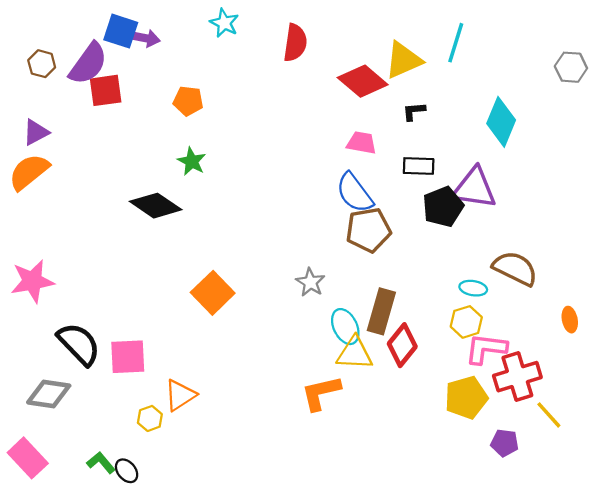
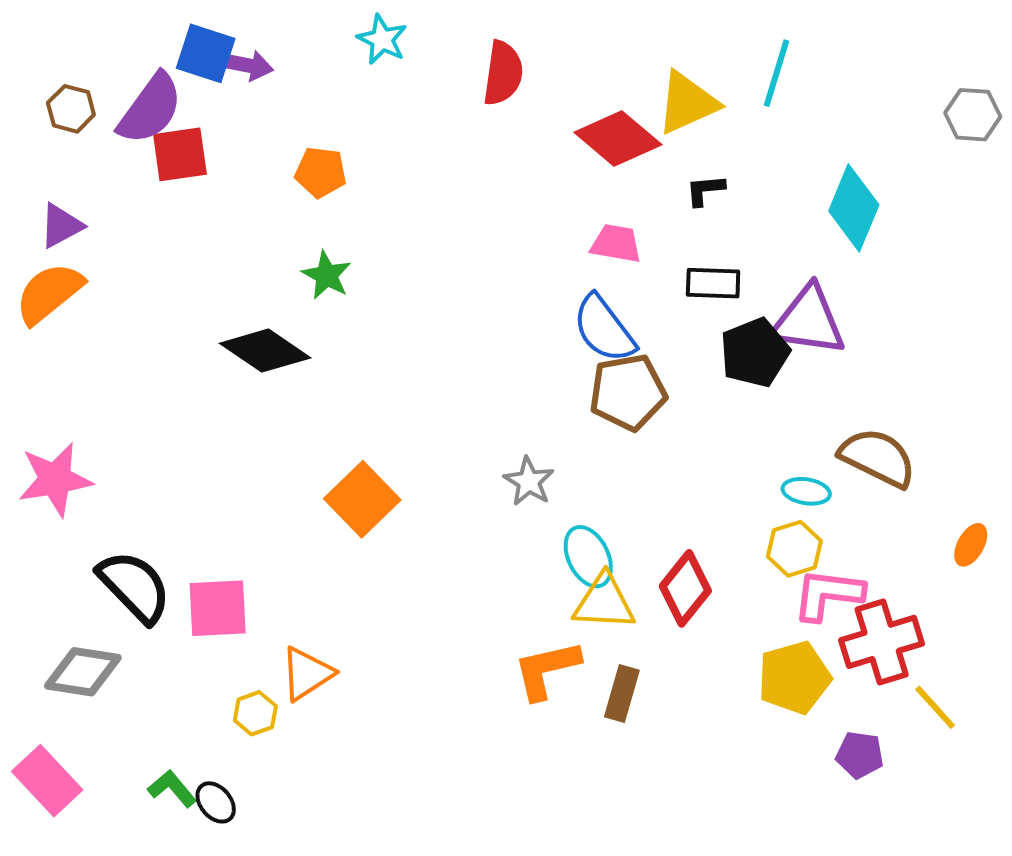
brown rectangle: (381, 311) -> (622, 693), moved, size x0.7
orange ellipse: (570, 320) -> (971, 545), turned 40

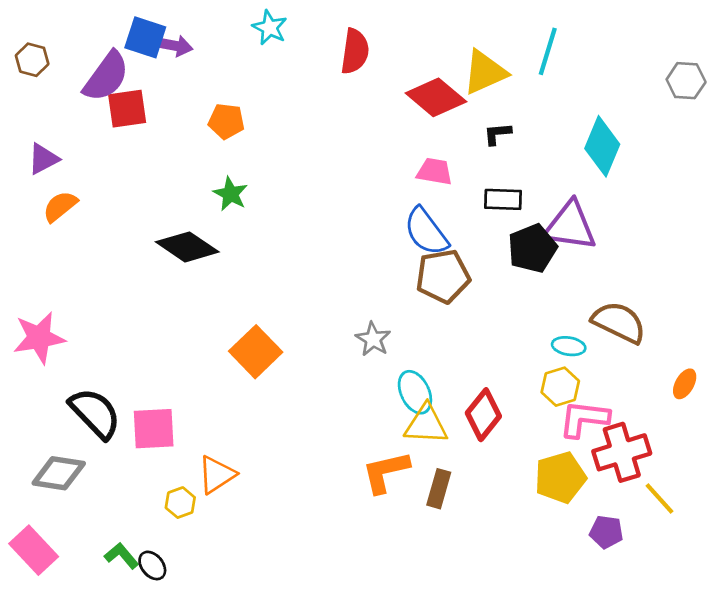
brown hexagon: (71, 109) -> (32, 60), moved
orange semicircle: (49, 293) -> (60, 206), moved, size x0.7

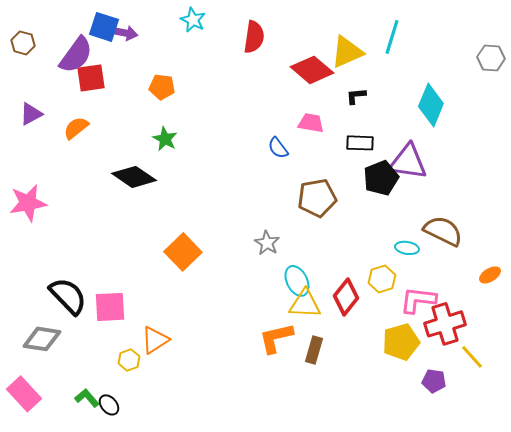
orange semicircle: (60, 206) -> (76, 128), moved
blue semicircle: (426, 232) -> (278, 148), moved, size x0.6
pink star: (39, 338) -> (28, 203), moved
orange ellipse: (685, 384) -> (490, 275), turned 30
yellow hexagon: (560, 387) -> (382, 279), moved

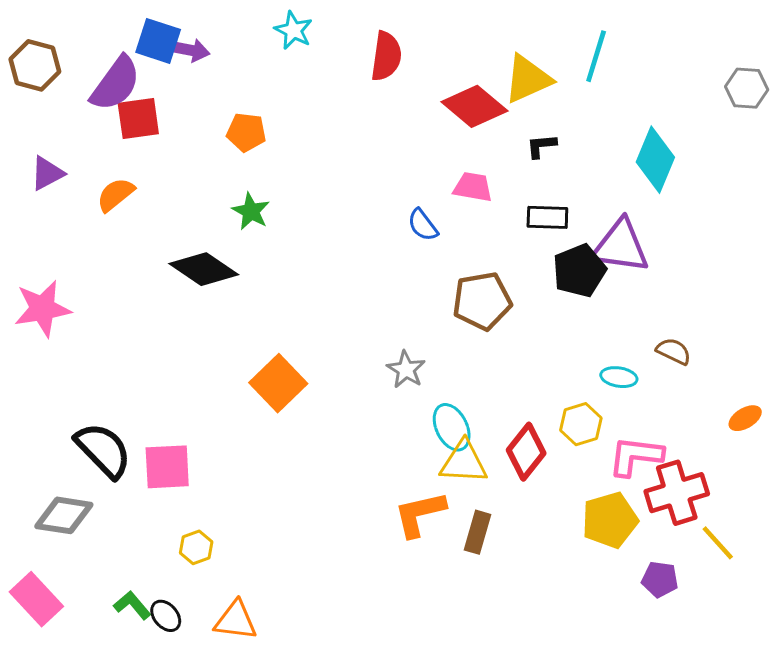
brown hexagon: (23, 43) -> (35, 65), size x1.4
brown semicircle: (443, 231) -> (674, 351), size x0.6
orange triangle: (155, 340) -> (236, 620), moved, turned 40

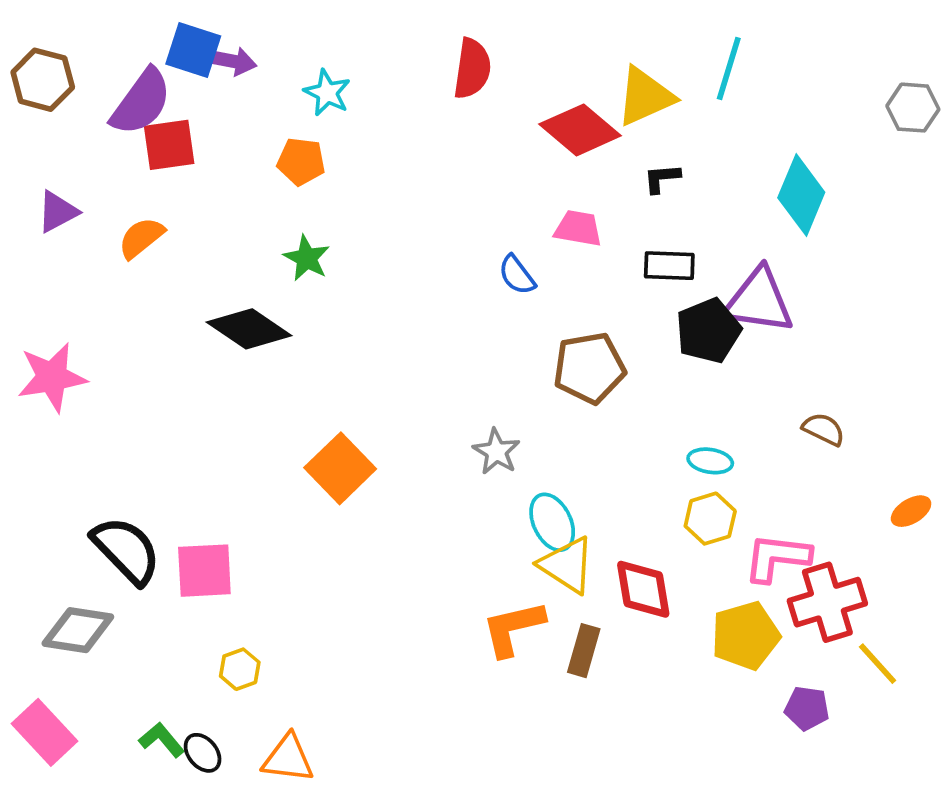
cyan star: (293, 30) -> (327, 93), moved
cyan ellipse: (619, 377) -> (710, 461), moved
red diamond: (526, 452) -> (643, 589), moved, turned -48
yellow triangle: (464, 462) -> (567, 565), turned 30

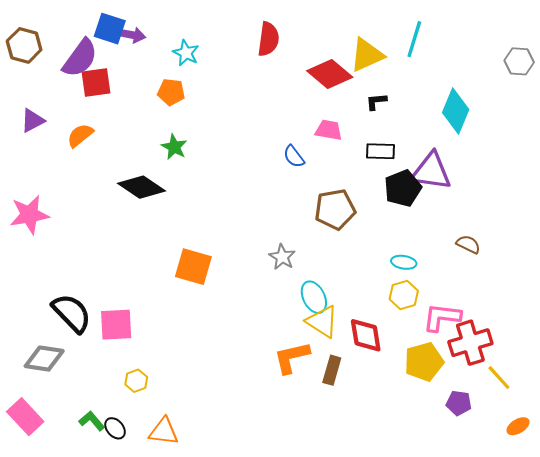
orange square: (340, 468) -> (193, 267), turned -30
orange ellipse: (911, 511) -> (518, 426), moved

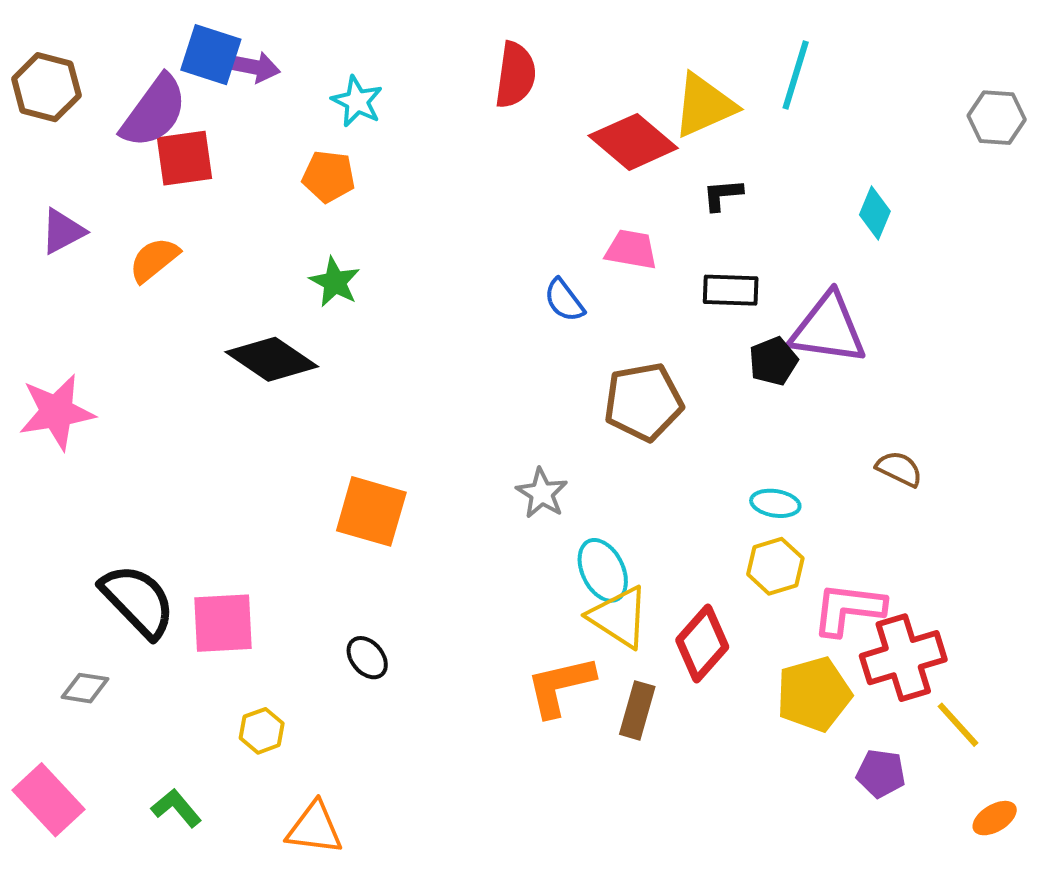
cyan diamond: (456, 111) -> (875, 213), size x0.6
black pentagon: (403, 188) -> (773, 361), size x0.7
red diamond: (366, 335) -> (702, 643), turned 51
gray diamond: (44, 359) -> (85, 688), size x0.6
black ellipse: (115, 428) -> (367, 658), moved

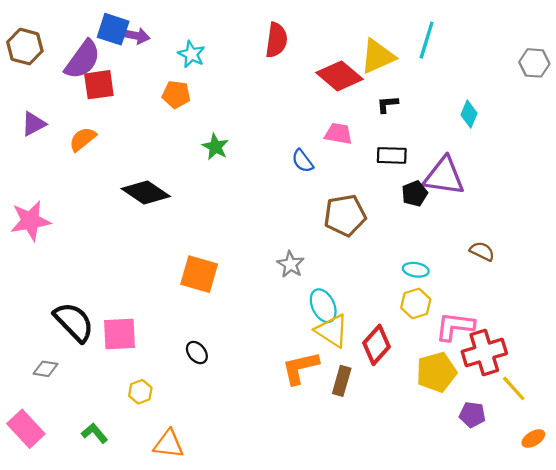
green star: (335, 282) -> (215, 147), moved

